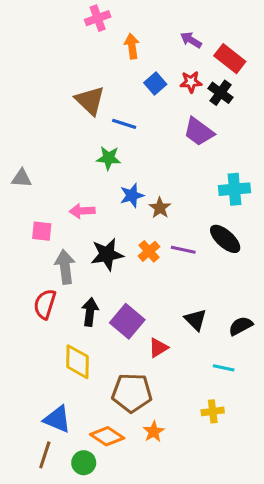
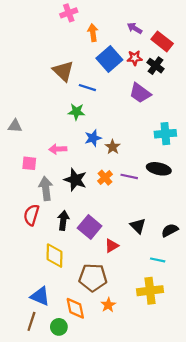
blue square: (155, 83) -> (109, 59), size x1.6
black ellipse: (225, 239) -> (159, 169), turned -30
black star: (107, 254) -> (75, 180), turned 30
yellow cross: (213, 411) -> (150, 291), size x1.6
orange diamond: (107, 436) -> (75, 308), turned 45

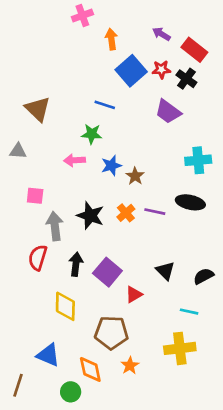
brown triangle: (63, 71) -> (38, 109), moved
pink arrow: (58, 149) -> (75, 160), moved
brown line: (31, 321) -> (18, 385), moved

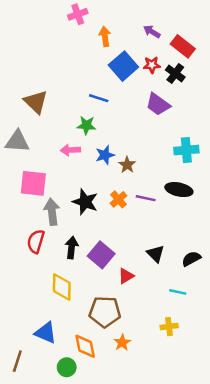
gray triangle: (18, 151) -> (17, 141), size x1.5
pink square: (35, 196) -> (33, 183), size x1.6
yellow cross: (180, 348) -> (169, 327), size x0.6

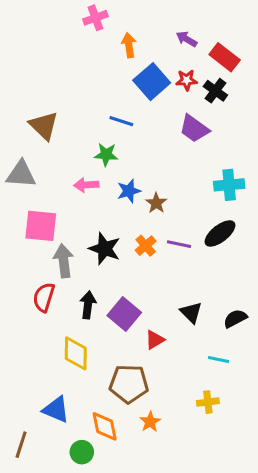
black ellipse: (179, 190) -> (220, 233), turned -50

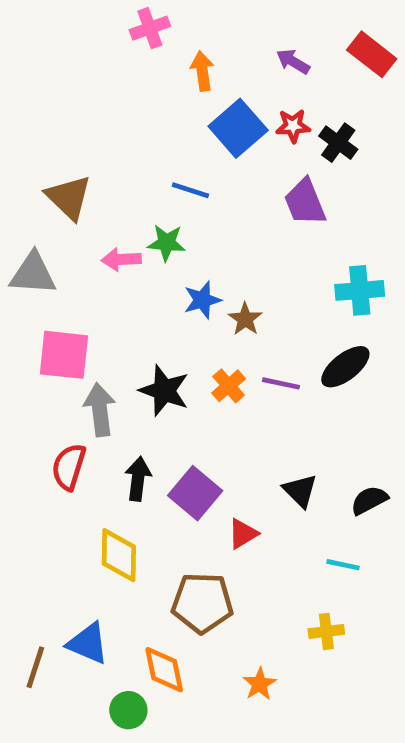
red rectangle: (225, 57) -> (372, 54), moved
purple trapezoid: (194, 129) -> (305, 202), turned 32
pink arrow: (86, 185) -> (121, 259), moved
orange star: (150, 422) -> (260, 684), moved
brown line: (21, 445) -> (35, 667), moved

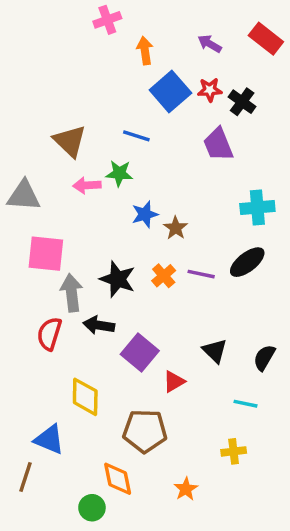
brown triangle: (69, 197) -> (70, 141), moved
black arrow: (138, 479) -> (99, 325), moved, turned -88
black semicircle: (369, 500) -> (264, 358), turned -32
blue triangle: (88, 643) -> (49, 439), moved

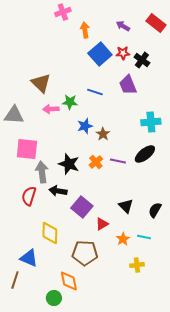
blue line: (136, 136) -> (95, 92), moved
orange star: (186, 489) -> (123, 239), moved

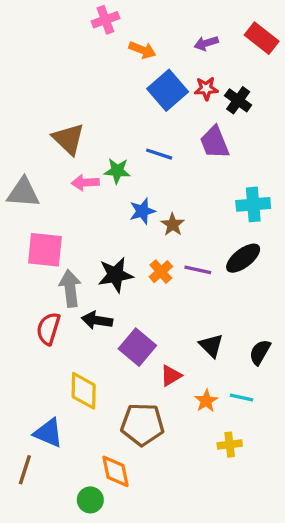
purple arrow: (123, 26) -> (206, 43), turned -48
orange arrow: (85, 30) -> (142, 50), turned 119
black star: (69, 164) -> (116, 275), turned -30

